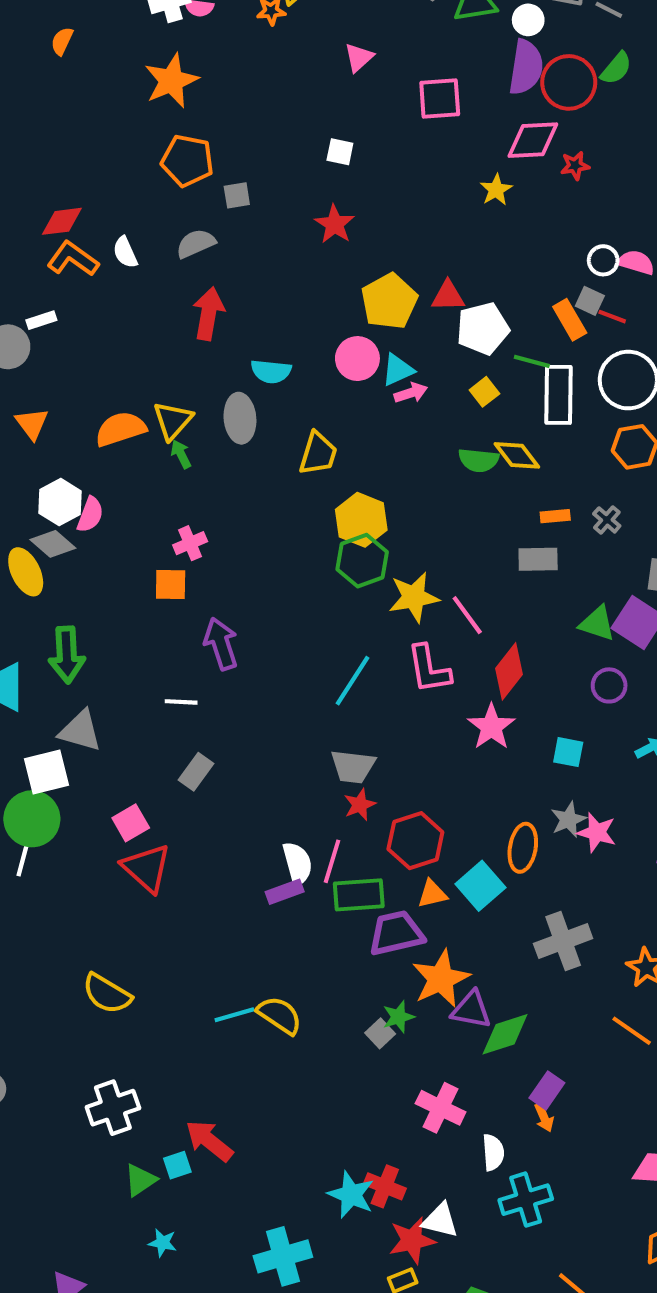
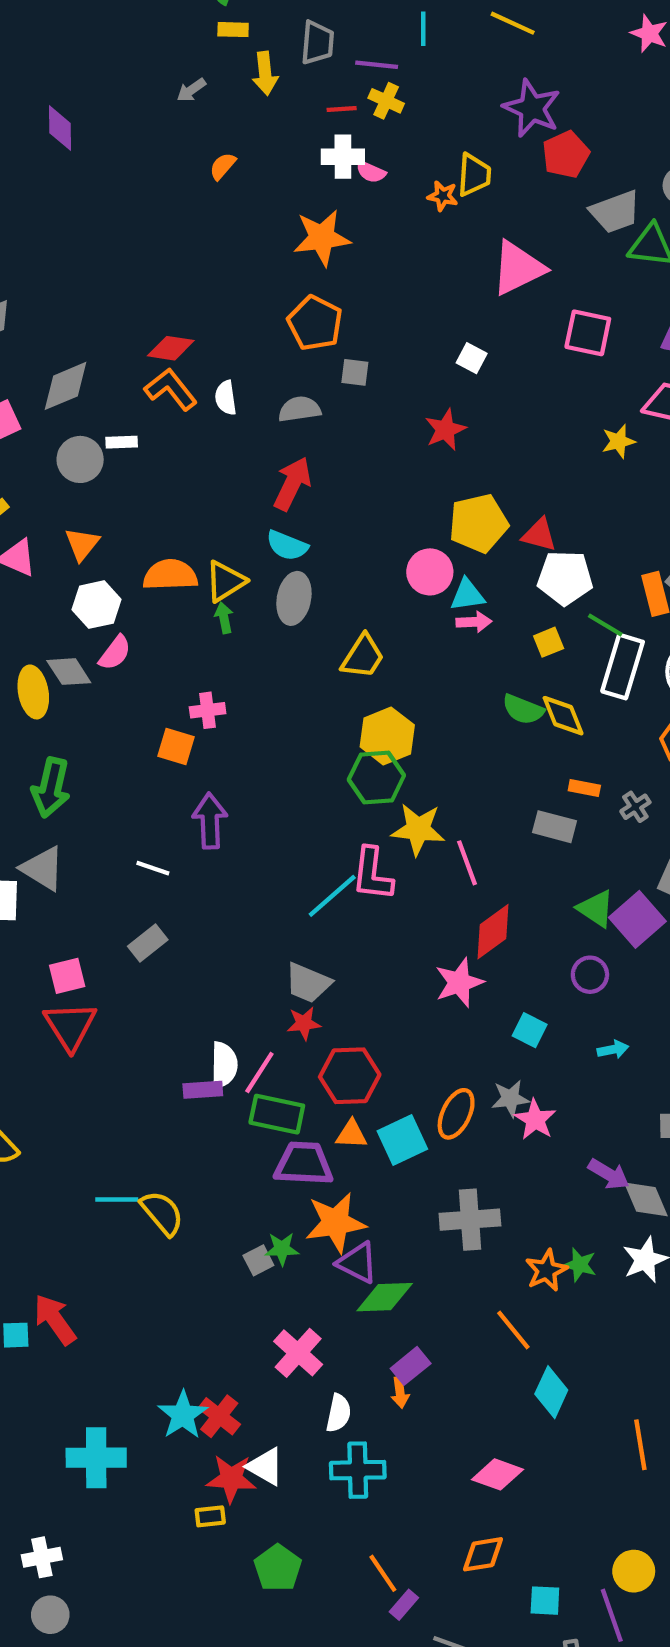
pink triangle: (359, 57) -> (518, 268), size x1.8
cyan semicircle: (271, 371) -> (287, 546), moved
white hexagon: (60, 502) -> (96, 605), moved
pink L-shape: (429, 669) -> (372, 874), moved

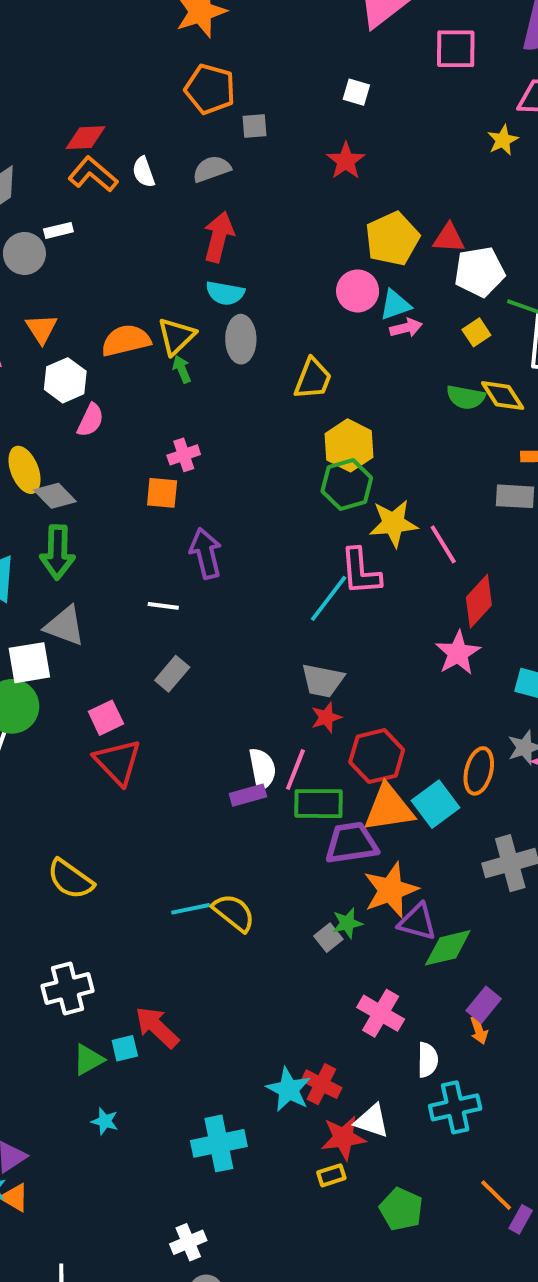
gray diamond: (69, 672) -> (55, 496), moved
orange triangle: (351, 1134) -> (389, 808), size x1.8

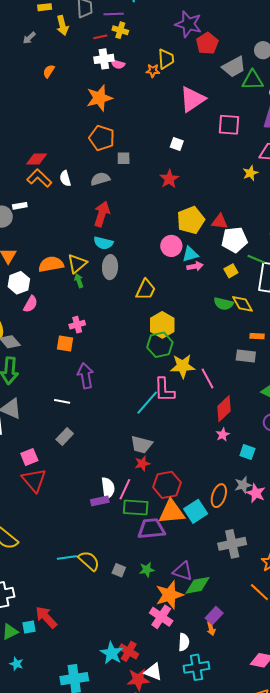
pink star: (458, 653) -> (223, 435), moved, size x0.6
orange star: (391, 890) -> (169, 595), moved
gray square: (328, 938) -> (119, 570), moved, turned -32

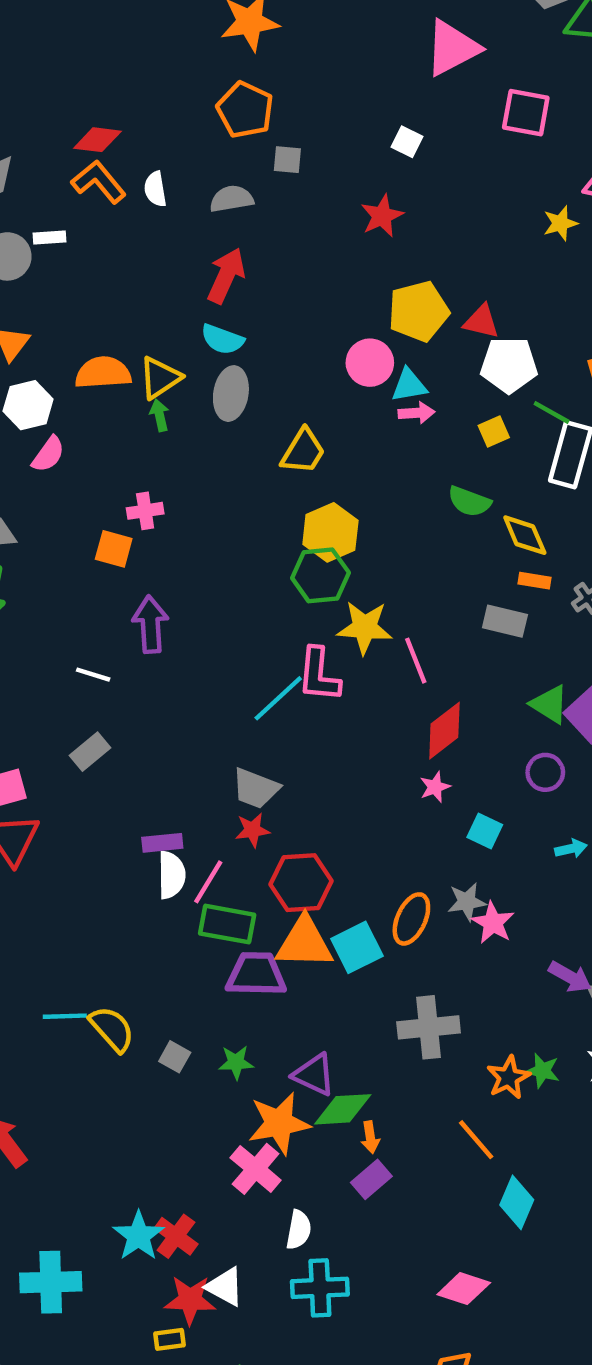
yellow diamond: (243, 304) -> (525, 535), moved
purple rectangle: (100, 501) -> (162, 843), moved
orange arrow: (211, 629) -> (370, 1137), moved

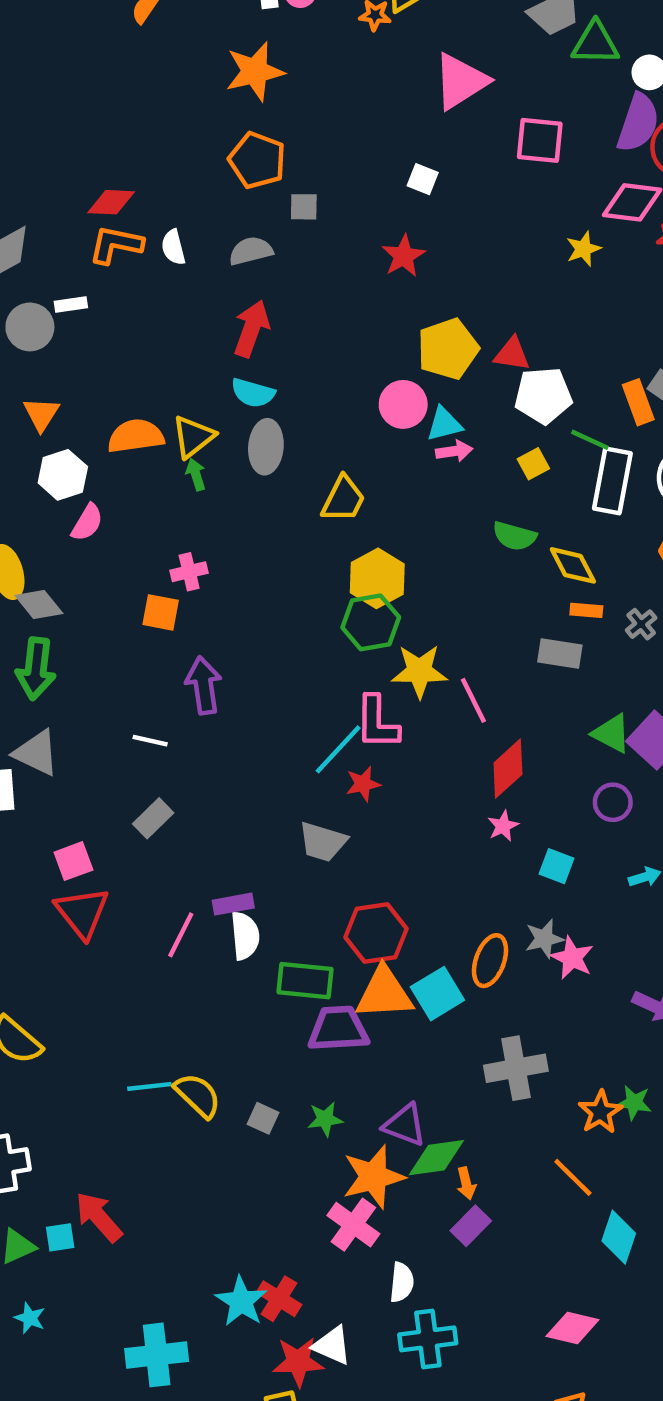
orange L-shape: (99, 182) -> (116, 245), turned -34
red star: (252, 830) -> (363, 784), moved
pink line: (208, 882) -> (181, 935), moved

